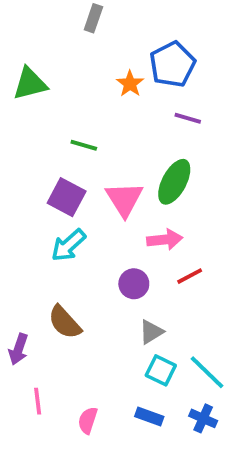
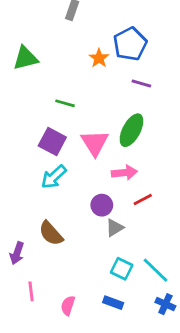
gray triangle: (151, 332) -> (115, 228), moved
blue cross: (203, 418) -> (165, 304), moved

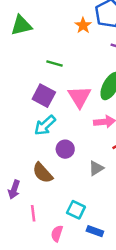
purple circle: (102, 205) -> (65, 149), moved
cyan square: (122, 269) -> (76, 210), moved
pink line: (31, 291) -> (33, 213), moved

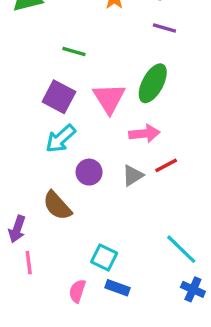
gray triangle: (96, 168) -> (133, 175), moved
pink line: (33, 213) -> (29, 263), moved
blue rectangle: (95, 231) -> (118, 288), moved

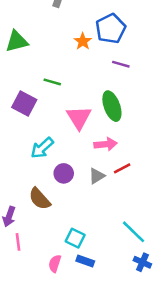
green ellipse: (153, 83) -> (112, 106), turned -48
purple square: (59, 97) -> (24, 104), moved

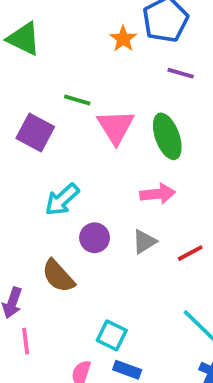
green triangle: (17, 41) -> (24, 39), turned 40
pink triangle: (79, 118) -> (116, 127), moved
red line: (122, 168) -> (190, 253), moved

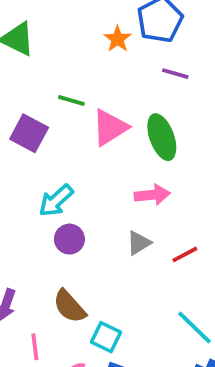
pink triangle: (116, 127) -> (110, 127), turned 30
purple circle: (95, 238) -> (69, 239), moved
brown semicircle: (58, 276) -> (69, 306), moved
pink line: (26, 341) -> (35, 347), moved

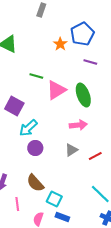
purple square: (29, 133) -> (14, 106), moved

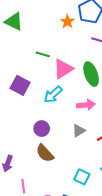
cyan arrow: (28, 128) -> (53, 95), moved
brown semicircle: (35, 183) -> (45, 153), moved
cyan square: (54, 199) -> (82, 177), moved

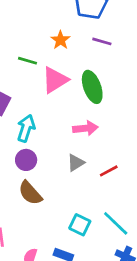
orange star: (67, 22) -> (61, 40), moved
cyan arrow: (53, 95) -> (26, 128), moved, turned 150

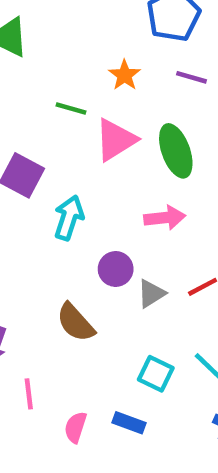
purple circle: (26, 160) -> (116, 269), moved
gray triangle: (76, 163) -> (151, 294), moved

